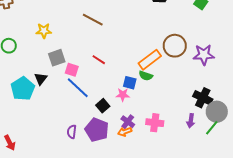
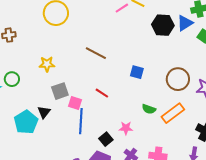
orange rectangle: (150, 60) -> (173, 113), moved
blue square: (130, 83) -> (137, 72), moved
blue line: (78, 88) -> (81, 121), turned 50

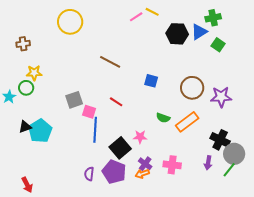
yellow star: (47, 64) -> (34, 73), moved
black triangle: (44, 112) -> (25, 127), moved, turned 32
black square: (106, 139) -> (120, 148), size x1.5

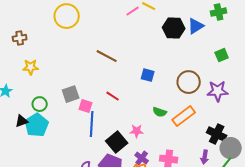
green cross: (213, 18) -> (219, 12), moved
green square: (218, 45) -> (222, 55), moved, turned 32
green circle: (26, 88) -> (40, 104), moved

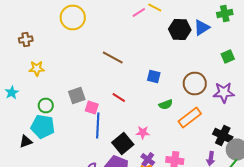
green semicircle: (160, 112) -> (166, 104), moved, turned -40
black triangle: (22, 121) -> (26, 142), moved
cyan pentagon: (37, 125) -> (43, 126), turned -30

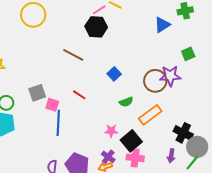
black hexagon: (180, 30) -> (96, 27), moved
blue square: (154, 76) -> (114, 74), turned 32
purple star: (224, 92) -> (170, 76), moved
pink star: (143, 132) -> (111, 131), moved
black square: (123, 144) -> (131, 141), moved

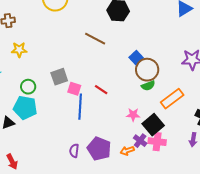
brown circle: (155, 81) -> (147, 70), moved
red line: (79, 95) -> (101, 90), moved
purple cross: (108, 157) -> (140, 141), moved

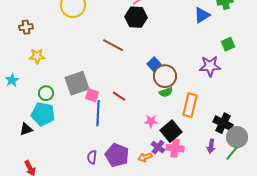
gray square: (59, 77) -> (77, 83), size x1.4
orange rectangle: (172, 99) -> (190, 105), turned -40

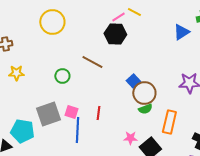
gray square: (77, 83) -> (48, 114), moved
green circle: (46, 93) -> (62, 76), moved
red line: (119, 96) -> (98, 113), turned 64

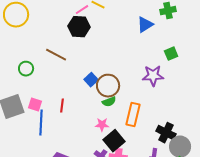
blue square: (133, 81) -> (91, 80), moved
pink star: (130, 138) -> (102, 125), moved

